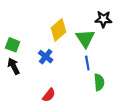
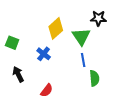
black arrow: (14, 66) -> (18, 74), moved

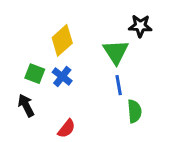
yellow diamond: (56, 28) -> (62, 40), moved
green square: (12, 43) -> (35, 74), moved

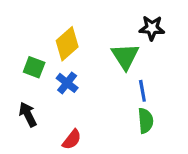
green square: (35, 74) -> (34, 67), moved
blue line: (119, 85) -> (142, 91), moved

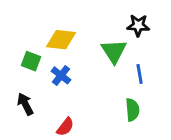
yellow diamond: (67, 44) -> (61, 40), turned 48
blue line: (142, 91) -> (140, 74), moved

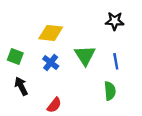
green triangle: (114, 51) -> (85, 55), moved
green square: (31, 61) -> (15, 57), moved

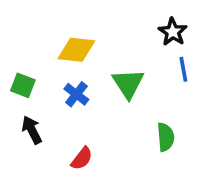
black star: (115, 21) -> (173, 32), turned 30
blue line: (116, 61) -> (183, 69), moved

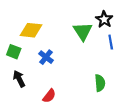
yellow diamond: (76, 50) -> (31, 30), moved
green triangle: (128, 84) -> (83, 31), moved

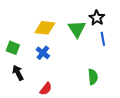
yellow diamond: (31, 30) -> (45, 28), moved

